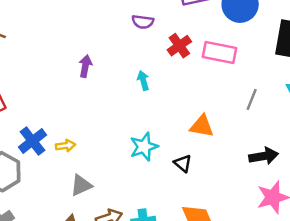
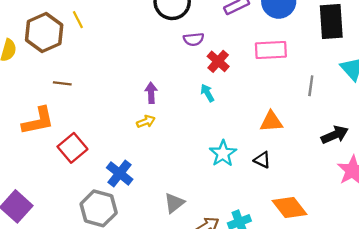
red cross: (179, 46) -> (218, 61), moved
yellow arrow: (65, 146) -> (146, 122), moved

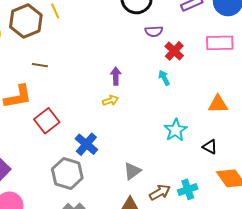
black triangle: (262, 160) -> (210, 147), moved

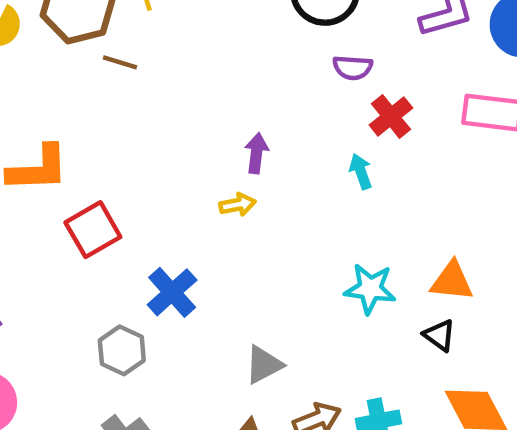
brown line: (40, 65) -> (120, 62), moved
orange triangle: (218, 104) -> (452, 281), moved
cyan star: (176, 130) -> (370, 289), turned 30
gray hexagon: (67, 174) -> (122, 350), size x0.7

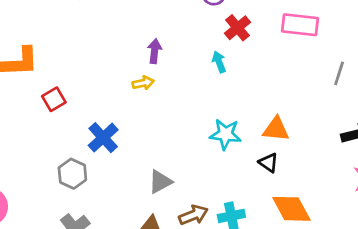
red square: (93, 230) -> (54, 99), size x0.7

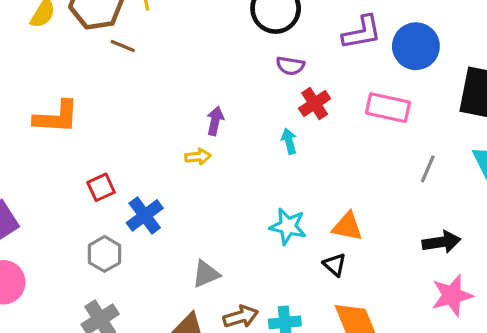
red square: (54, 99) -> (101, 187), moved

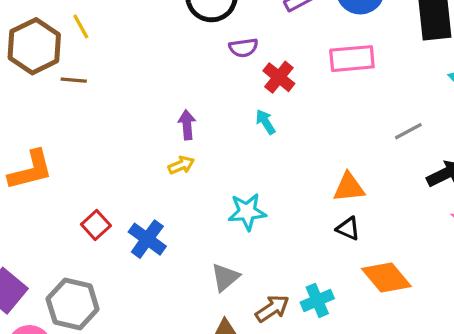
gray line: (428, 169) -> (408, 131), moved, turned 56
cyan star: (288, 226) -> (247, 212), moved
gray hexagon: (105, 254) -> (73, 304), moved, size x1.4

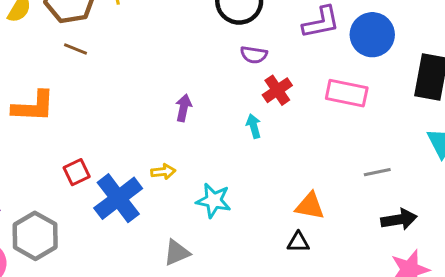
brown line: (74, 80) -> (75, 49), moved
yellow arrow: (181, 165) -> (163, 172), moved
black triangle: (348, 229) -> (298, 242), turned -40
blue cross: (147, 239) -> (118, 198), size x1.4

